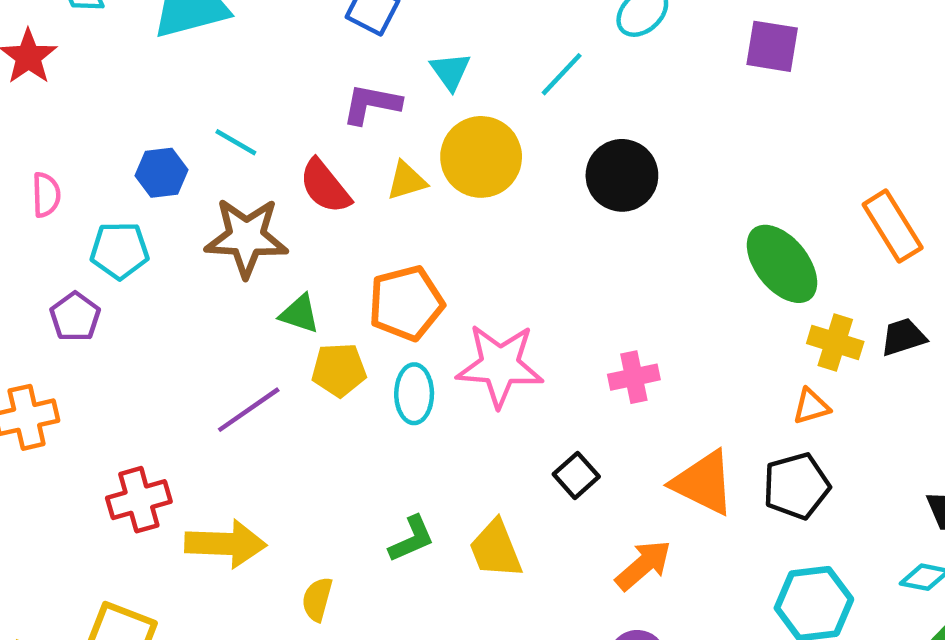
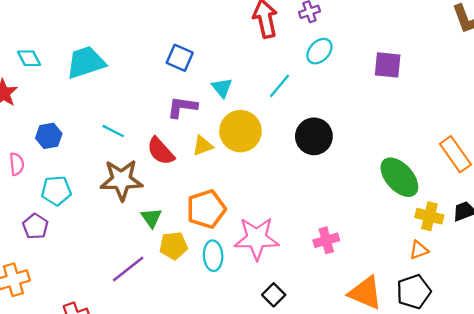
blue hexagon: (162, 173) -> (49, 136), moved
green triangle: (300, 314) -> (151, 218), turned 40
black square: (576, 475) -> (274, 295), moved

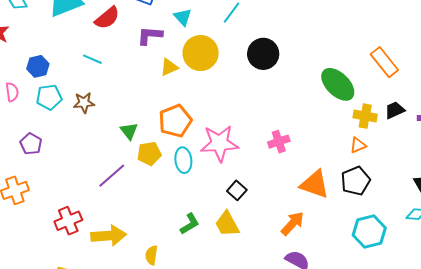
red semicircle: (161, 151) -> (107, 18), moved, turned -84
brown star: (122, 180) -> (84, 103), moved, size x0.6
cyan pentagon: (56, 191) -> (49, 97), moved

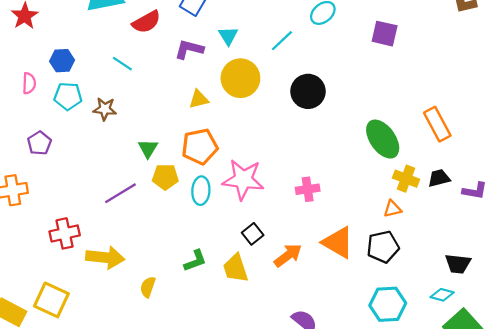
yellow triangle: (169, 67) -> (199, 99), moved
orange arrow: (293, 223) -> (288, 255), moved

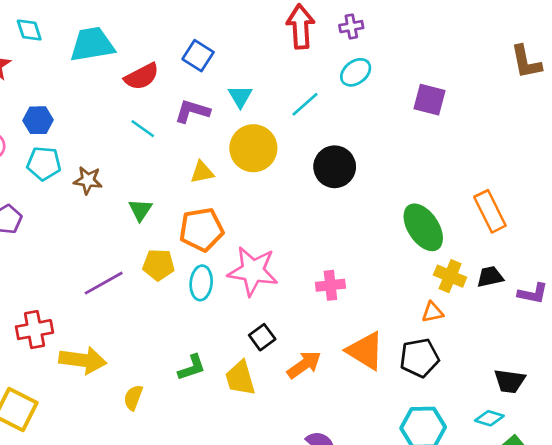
cyan line: (122, 64) -> (143, 129), moved
green triangle: (148, 148) -> (140, 210), moved

